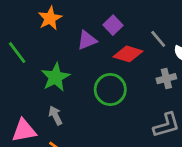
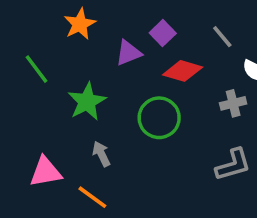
gray line: (158, 39) -> (222, 37), moved
gray arrow: (55, 116) -> (101, 154), moved

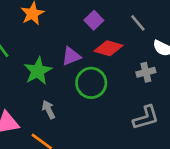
purple triangle: (128, 53) -> (71, 56), moved

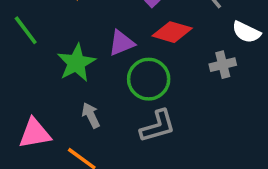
gray L-shape: (146, 118) -> (158, 126), moved

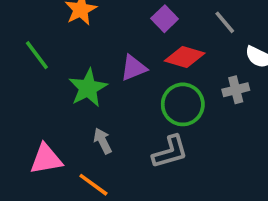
green circle: (149, 79) -> (183, 104), moved

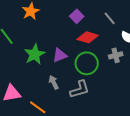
purple triangle: (134, 68) -> (60, 55), moved
gray arrow: (103, 141) -> (54, 82), moved

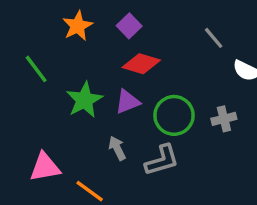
purple square: (77, 16) -> (129, 26), moved
red diamond: (88, 37) -> (141, 64), moved
gray cross: (116, 55) -> (224, 119), moved

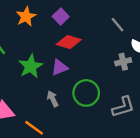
green circle: (174, 115) -> (86, 93), moved
gray cross: (224, 119) -> (123, 62), moved
gray L-shape: (162, 160) -> (123, 107), moved

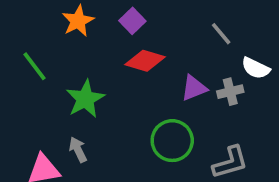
purple triangle: (60, 67) -> (194, 88), moved
gray arrow: (53, 99) -> (78, 150), moved

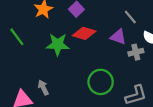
purple triangle: (194, 88) -> (118, 37), moved, turned 42
green star: (85, 99) -> (58, 44), moved, turned 30

